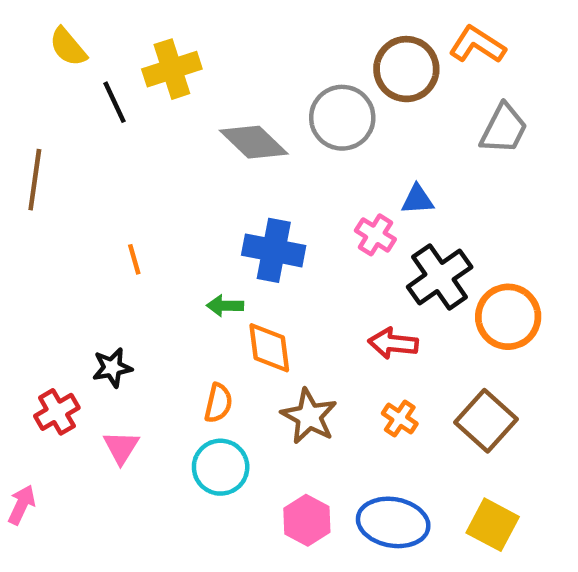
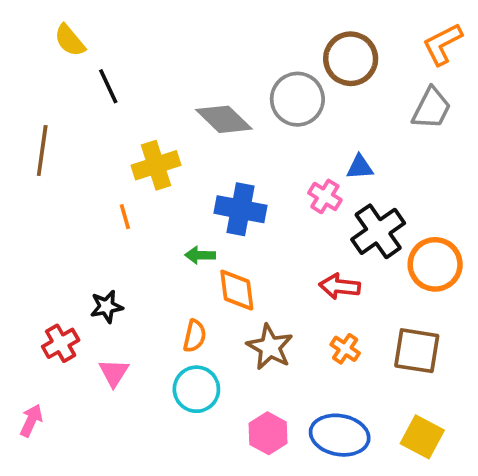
orange L-shape: (477, 45) -> (442, 44), moved, turned -60
yellow cross: (172, 69) -> (156, 165), moved
brown square: (486, 421) -> (417, 351), turned -33

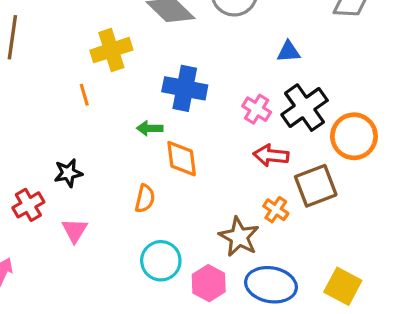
pink cross: (325, 196) -> (257, 109), moved
brown star: (270, 347) -> (239, 237), moved
brown square: (417, 351) -> (316, 186), moved, turned -30
cyan circle: (196, 389) -> (161, 261), moved

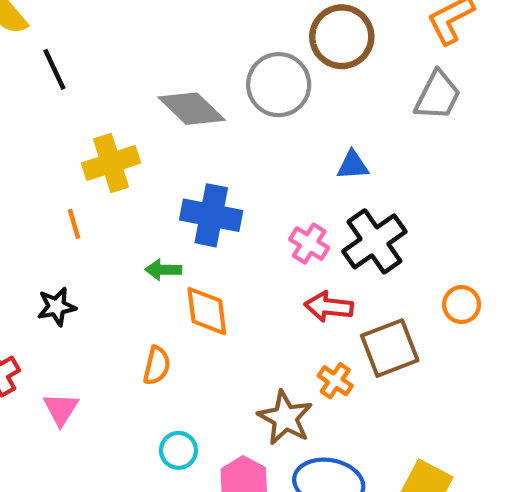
orange circle: (354, 136) -> (462, 305), moved, size x0.6
black star: (68, 173) -> (57, 307), moved
cyan circle: (161, 261) -> (178, 450), size x0.7

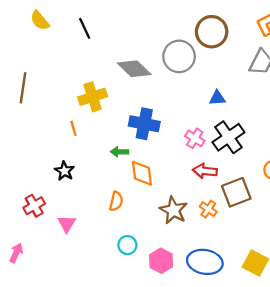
black line: (54, 69) -> (85, 28), moved
black star: (57, 307) -> (65, 171), turned -30
brown star: (285, 418) -> (173, 210), moved

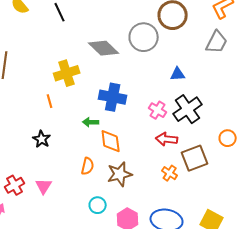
red cross: (34, 206) -> (15, 185), moved
brown star: (173, 210) -> (120, 174), moved, turned 30

